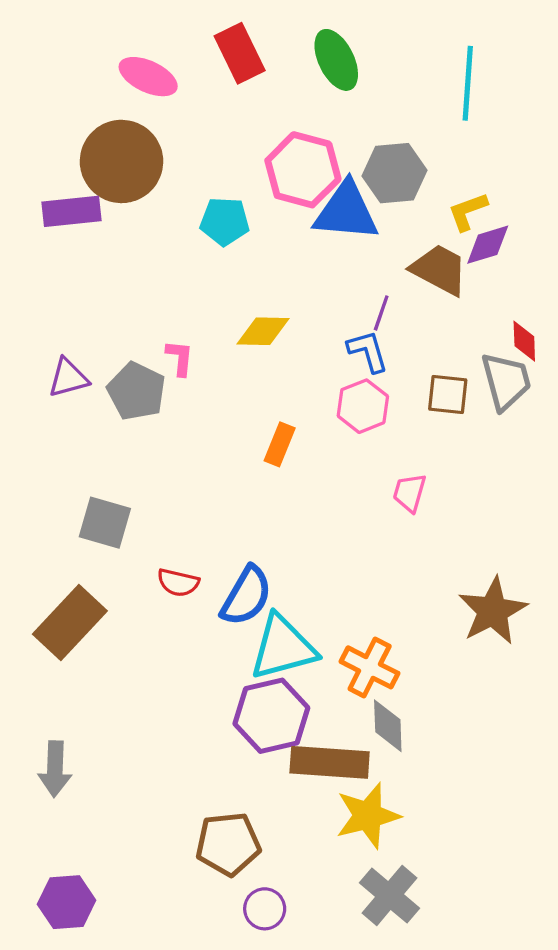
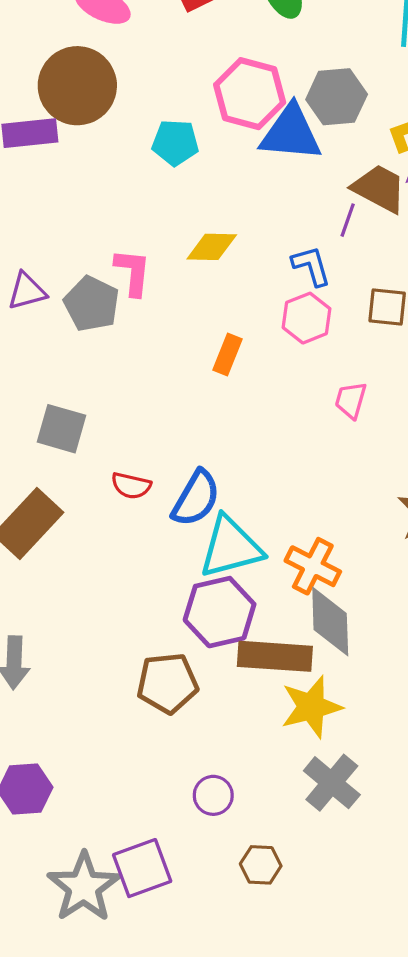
purple line: (381, 313) -> (348, 220), moved
pink L-shape: (180, 358) -> (133, 272), size x1.4
gray diamond: (388, 726) -> (330, 622), size x1.4
brown pentagon: (228, 844) -> (167, 683), moved

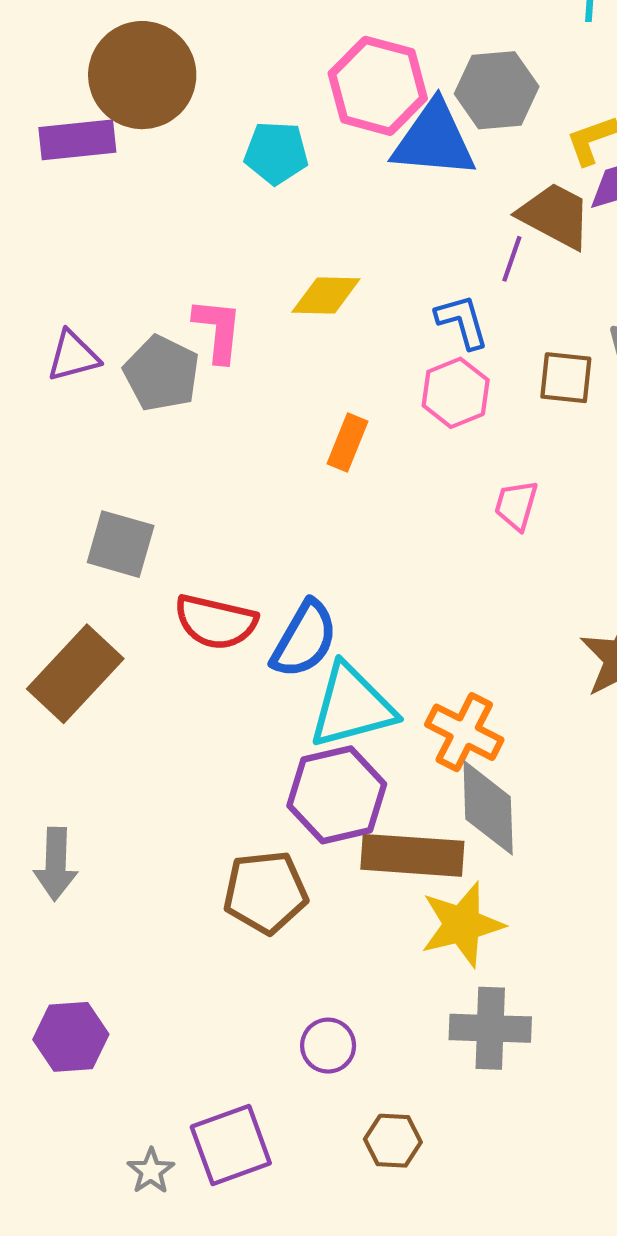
red semicircle: (131, 486) -> (216, 622), size x1.5
gray cross: (332, 783) -> (490, 1028), turned -38
gray star: (84, 887) -> (151, 1171), size x0.5

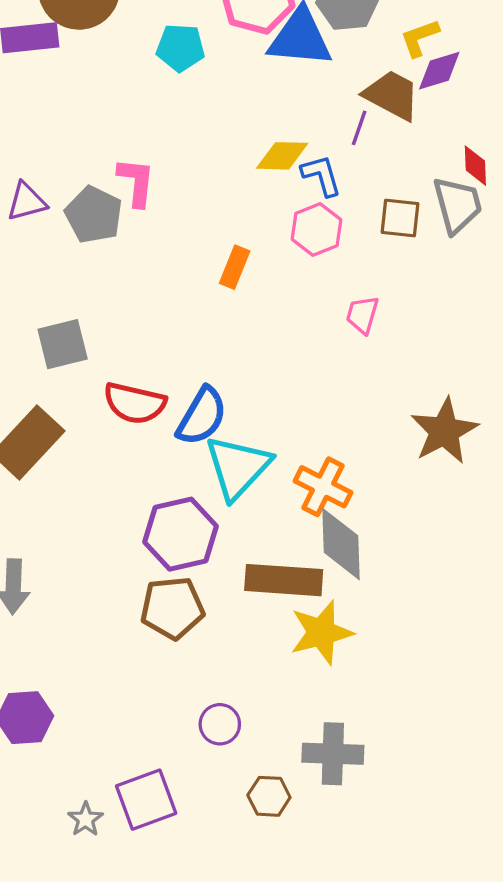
yellow diamond: (326, 296) -> (282, 156), moved
gray square: (121, 544) -> (63, 344), turned -30
cyan triangle: (352, 706) -> (238, 467), turned -32
purple hexagon: (337, 795) -> (181, 534), moved
gray cross: (490, 1028) -> (333, 754), moved

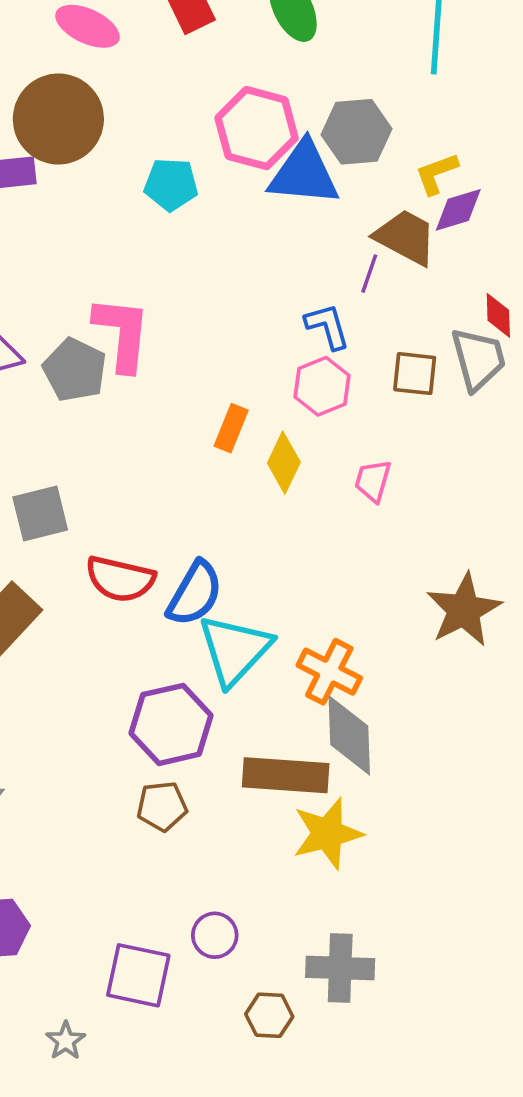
yellow diamond: (282, 156) -> (284, 463), moved, turned -66
pink L-shape: (136, 182) -> (122, 334), size x1.4
brown pentagon: (172, 608) -> (162, 806), size x0.7
purple square: (146, 800) -> (138, 975), moved, turned 32

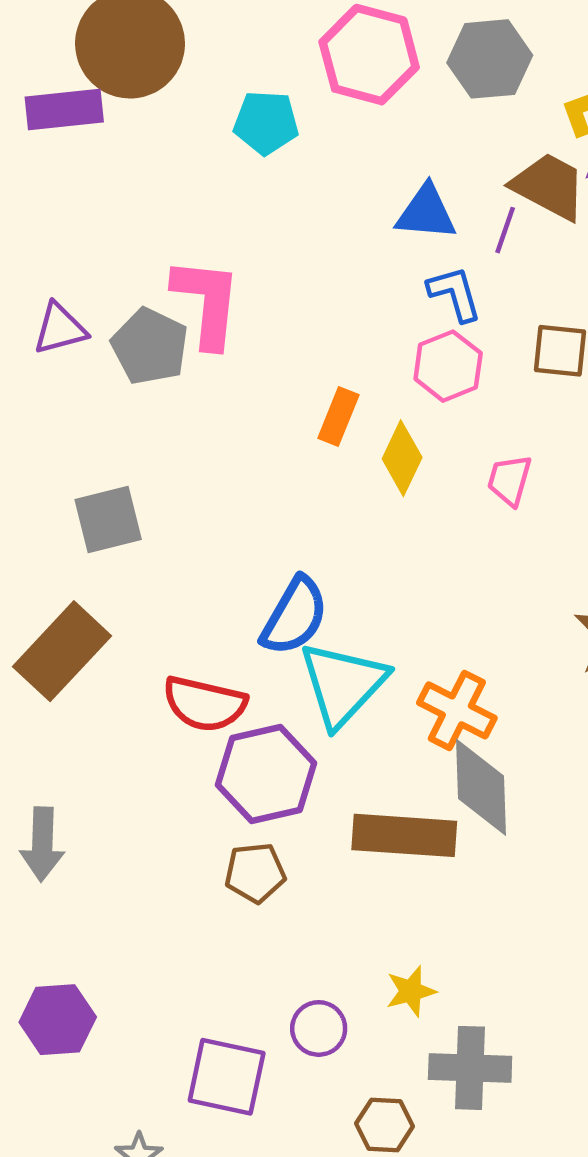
blue triangle: (304, 174) -> (426, 212), moved, size x0.7
red semicircle: (120, 579) -> (205, 704), moved
yellow star: (327, 833) -> (411, 991), moved, size x0.6

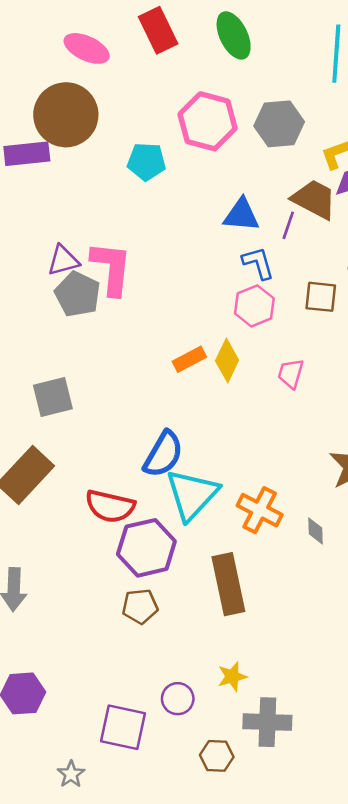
purple triangle: (60, 329) -> (63, 260), moved
orange rectangle: (338, 416) -> (189, 359), moved, turned 40
gray diamond: (481, 787) -> (316, 531), moved, size x0.5
brown rectangle: (404, 835) -> (228, 584), turned 74

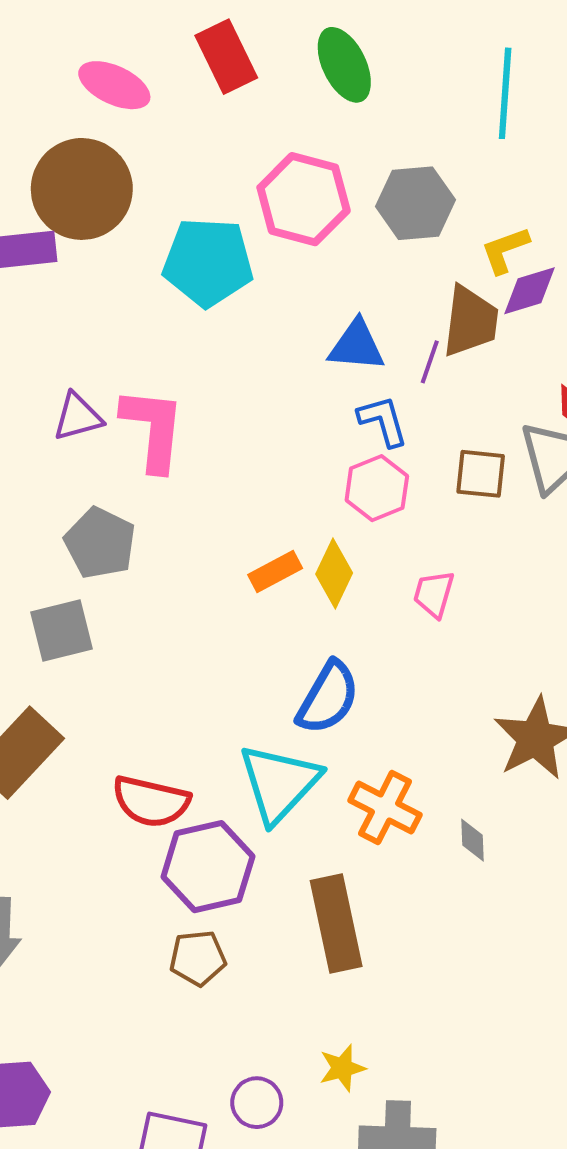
cyan pentagon: (146, 162) -> (208, 262), size x1.5
brown trapezoid: (314, 199) -> (470, 321), turned 69
gray pentagon: (78, 294) -> (100, 543), moved
blue semicircle: (163, 454) -> (328, 698), moved

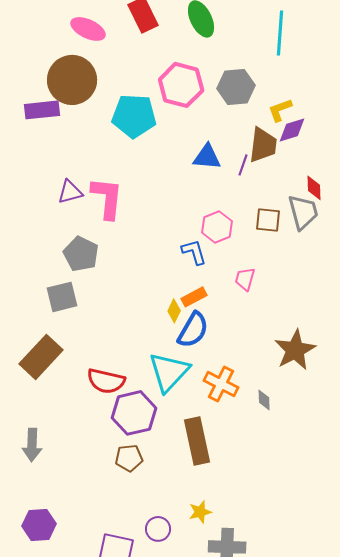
blue L-shape: (383, 421) -> (194, 252), moved
orange rectangle: (275, 572) -> (194, 297), moved
yellow diamond: (334, 574) -> (174, 311), moved, size x0.7

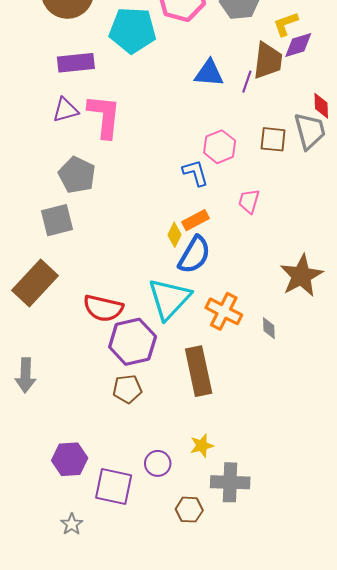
purple rectangle: (42, 110) -> (76, 63), moved
purple hexagon: (39, 525) -> (70, 459), moved

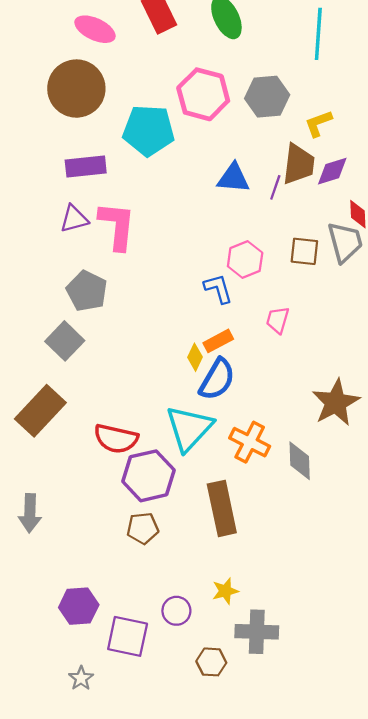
purple diamond: (298, 45) -> (332, 171), moved
gray square: (57, 220) -> (65, 341), turned -32
gray diamond: (269, 328) -> (300, 461), size x1.6

